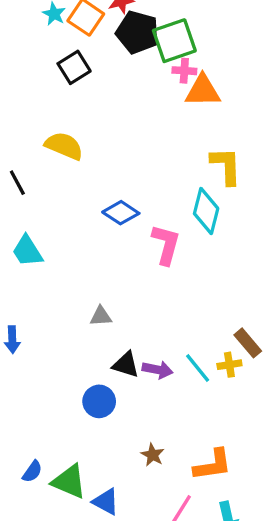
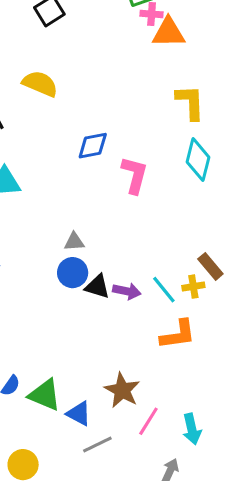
cyan diamond: (206, 211) -> (198, 160), moved
blue diamond: (121, 213) -> (93, 146), turned -44
blue circle: (99, 401) -> (73, 273), moved
brown star: (153, 455) -> (122, 390), moved, size x1.6
orange L-shape: (213, 465) -> (178, 335), moved

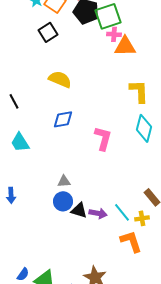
yellow semicircle: (40, 84) -> (60, 79), moved
blue diamond: (93, 146) -> (63, 119), moved
yellow cross: (193, 287) -> (142, 218), moved
orange L-shape: (178, 335) -> (131, 241), turned -100

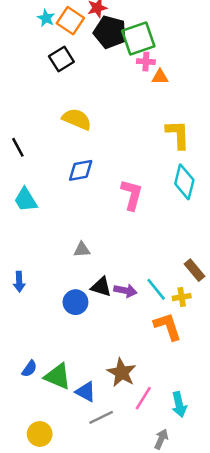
orange triangle: (125, 46) -> (160, 77), size x0.6
blue arrow: (11, 195) -> (19, 282), moved
blue circle: (63, 201) -> (75, 302), moved

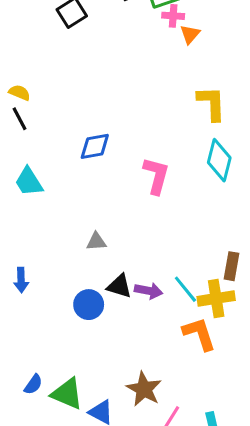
orange triangle: (160, 77) -> (190, 34), turned -48
yellow semicircle: (77, 119) -> (20, 93), moved, size x0.6
brown rectangle: (194, 270) -> (231, 266), turned 50
yellow cross: (182, 297) -> (216, 298), size x1.6

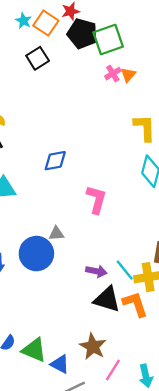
pink cross: (173, 16) -> (113, 74), moved, turned -35
pink L-shape: (156, 176) -> (96, 199), moved
black triangle: (119, 286) -> (107, 299), moved, size x1.4
blue circle: (89, 305) -> (36, 254), moved, size x1.5

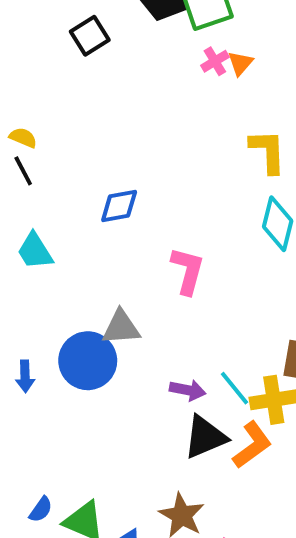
gray triangle: (56, 234) -> (121, 327), size x1.5
black triangle: (107, 299) -> (205, 437), turned -40
orange L-shape: (135, 304) -> (252, 445), turned 72

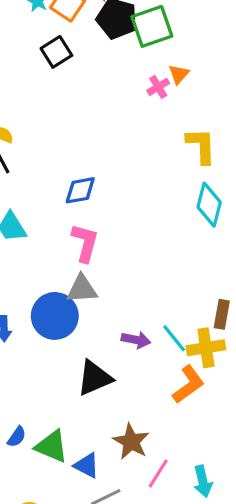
pink cross: (215, 61) -> (158, 87), moved
pink L-shape: (188, 271) -> (85, 243), moved
black triangle: (205, 437) -> (95, 378), moved

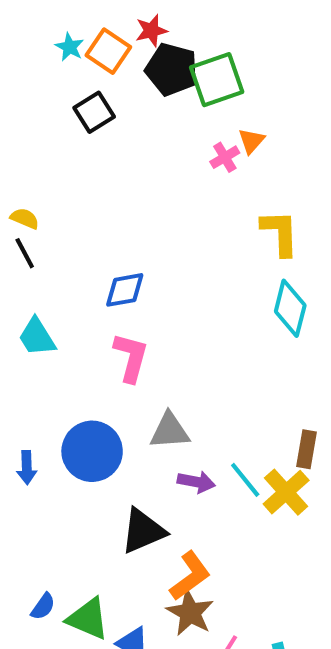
gray triangle: (82, 289) -> (170, 431), moved
yellow cross: (206, 348) -> (286, 492), turned -33
orange L-shape: (188, 384) -> (190, 576), moved

